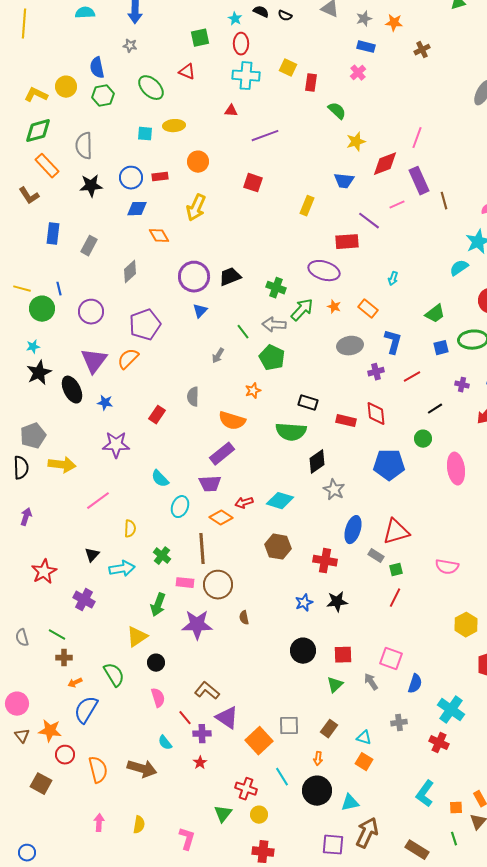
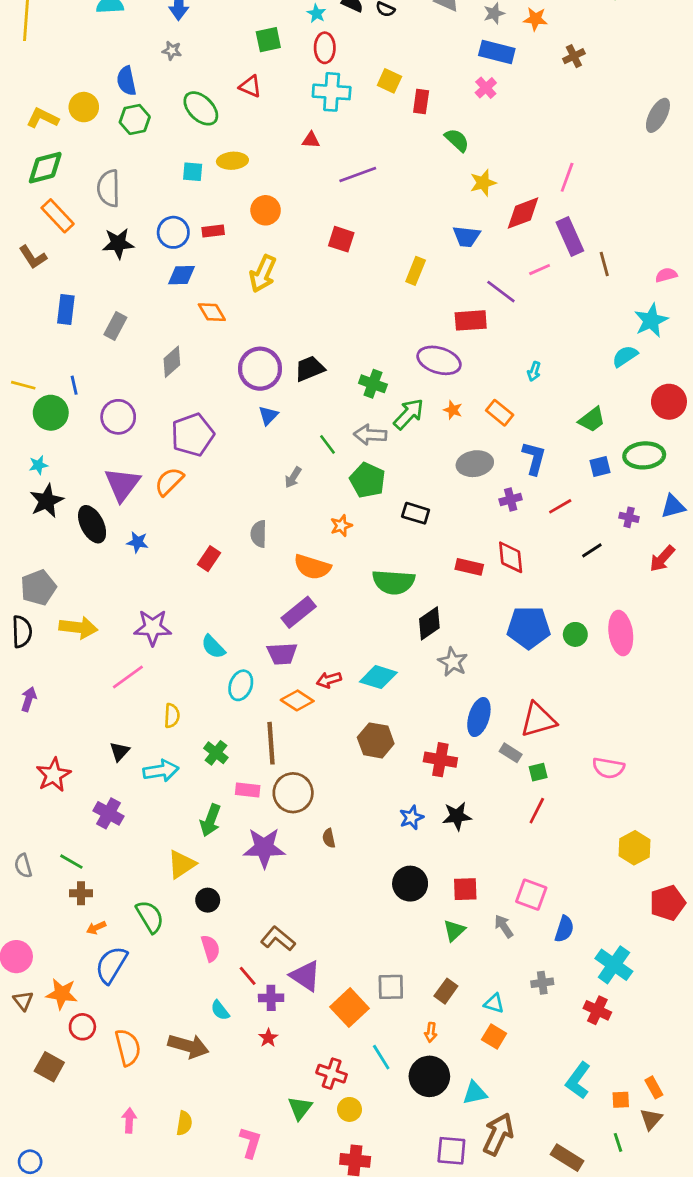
blue rectangle: (366, 47) -> (497, 52), size x1.4
black rectangle: (308, 403) -> (416, 513), moved
green circle: (423, 439) -> (575, 634), moved
purple star: (116, 445) -> (153, 628), moved

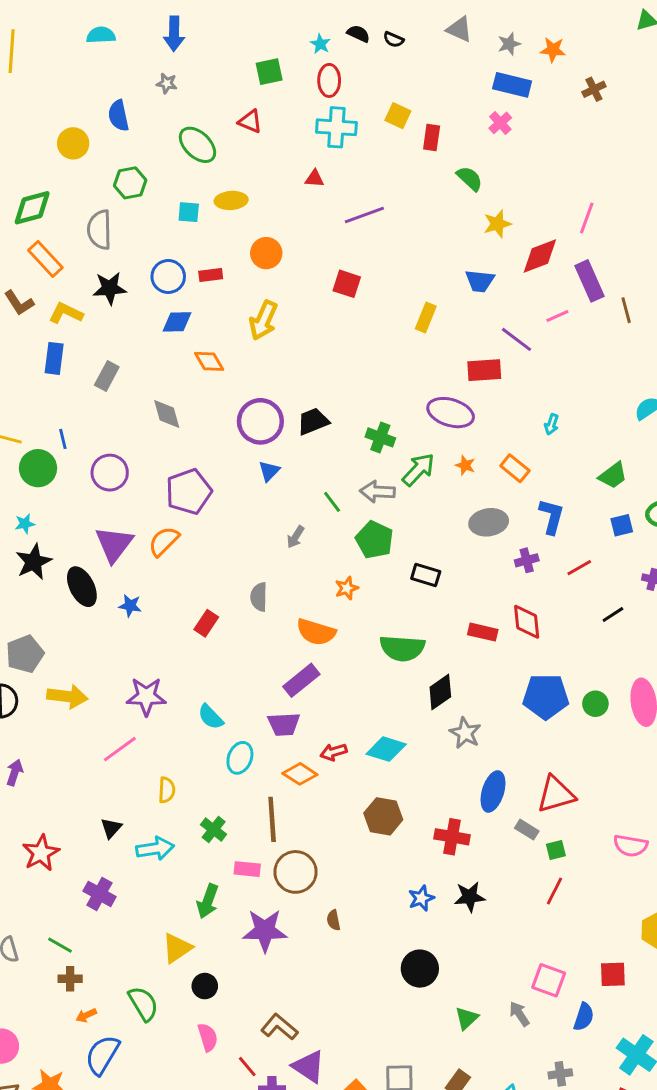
yellow L-shape: (42, 118) -> (66, 313), moved
green hexagon: (135, 119) -> (130, 183), moved
gray diamond: (172, 362) -> (167, 414), turned -64
red square: (465, 889) -> (613, 974), moved

